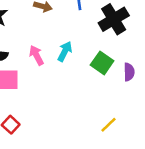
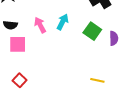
yellow line: (108, 125) -> (97, 80), turned 56

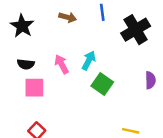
green square: (92, 31) -> (102, 84), moved

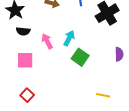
black semicircle: (26, 64) -> (23, 31), moved

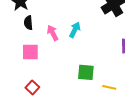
black semicircle: (23, 31) -> (28, 23), turned 80
green square: (80, 57) -> (86, 72), moved, turned -30

